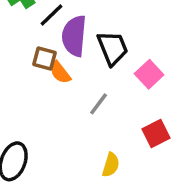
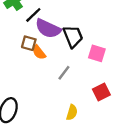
purple semicircle: (74, 36) -> (48, 28), turned -70
pink square: (149, 74) -> (97, 53), turned -30

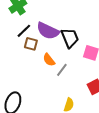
black line: (33, 15) -> (24, 31), moved
orange semicircle: (39, 52) -> (49, 60), moved

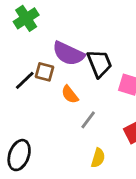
black line: (24, 31) -> (25, 80), moved
gray line: (62, 70) -> (88, 120), moved

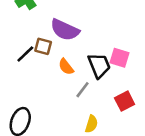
black trapezoid: (99, 63) -> (99, 65), moved

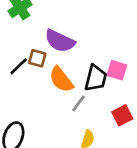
black trapezoid: (99, 65) -> (96, 78), turned 36
orange semicircle: (66, 67) -> (61, 79), size x1.5

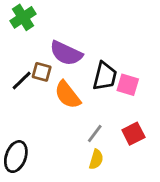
black trapezoid: (96, 78) -> (105, 76), moved
gray line: (78, 103) -> (95, 134), moved

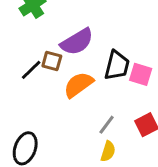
purple semicircle: (66, 53) -> (77, 42), turned -56
orange semicircle: (67, 95) -> (78, 85), turned 92

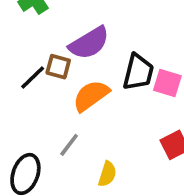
gray line: (107, 125) -> (69, 145), moved
yellow semicircle: (108, 151) -> (107, 174), moved

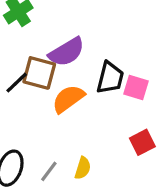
brown square: (58, 67) -> (39, 73), size x1.5
gray line: (69, 145) -> (49, 171), moved

